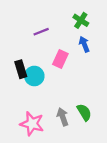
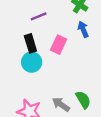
black rectangle: (21, 69) -> (30, 43), moved
gray arrow: (63, 117) -> (61, 104), turned -36

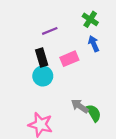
pink rectangle: (59, 45) -> (69, 59), turned 42
gray arrow: (61, 104) -> (80, 106), moved

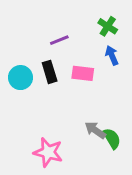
pink rectangle: (69, 59) -> (83, 73), turned 30
cyan circle: (43, 76) -> (20, 78), moved

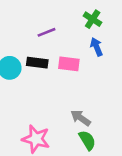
black rectangle: (50, 72) -> (37, 63), turned -66
green semicircle: (112, 138) -> (87, 140), moved

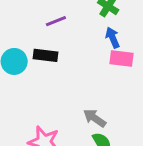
pink rectangle: (69, 64) -> (122, 58), moved

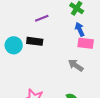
gray arrow: (95, 118) -> (76, 65), moved

